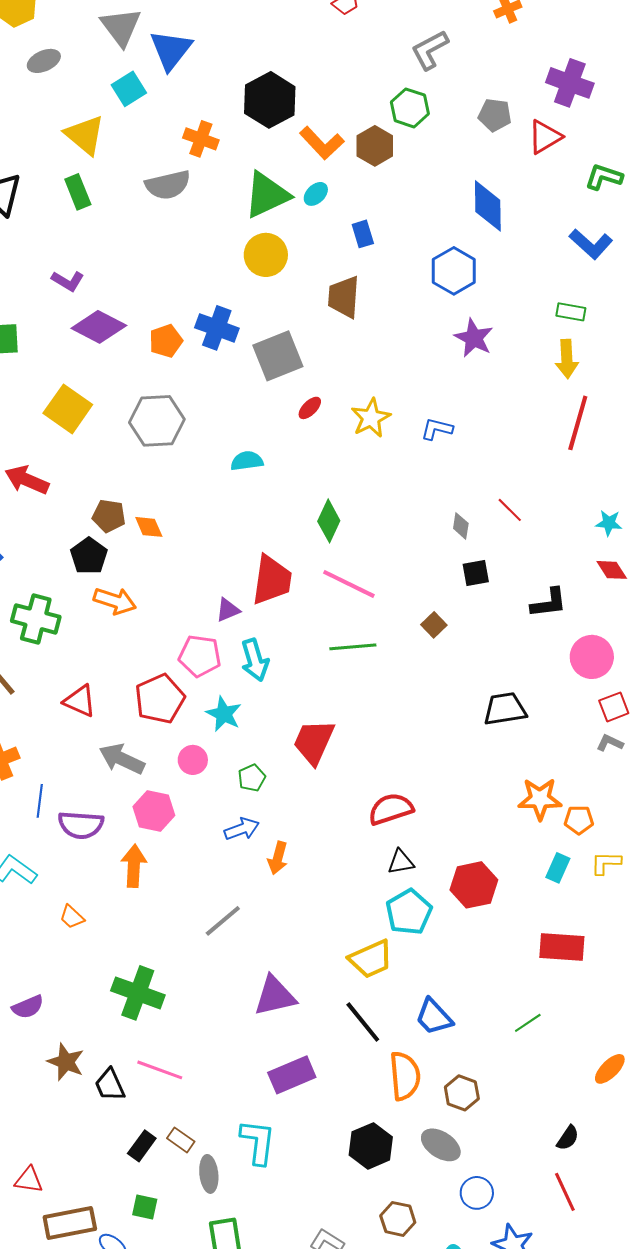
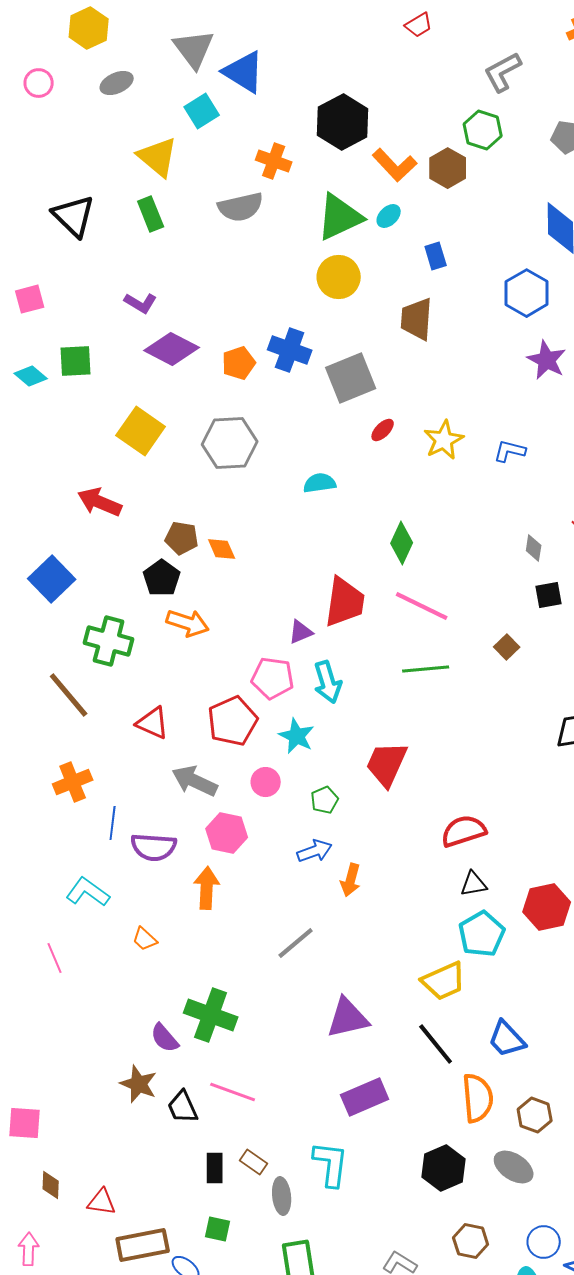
blue triangle: (171, 50) -> (244, 72), turned -36
purple semicircle: (28, 1007) -> (165, 1038), moved, turned 72
black rectangle: (142, 1146) -> (215, 1168), turned -36
blue circle: (477, 1193) -> (544, 1242), moved

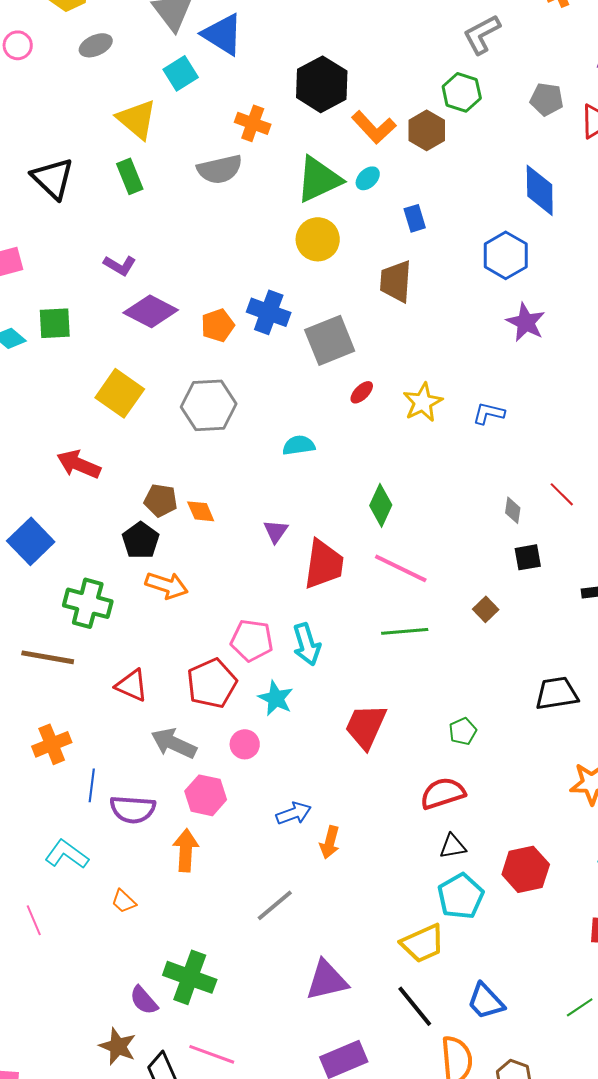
purple triangle: (301, 632) -> (276, 531), moved, turned -32
brown line: (69, 695) -> (48, 657), turned -40
green pentagon: (325, 800) -> (463, 731), moved

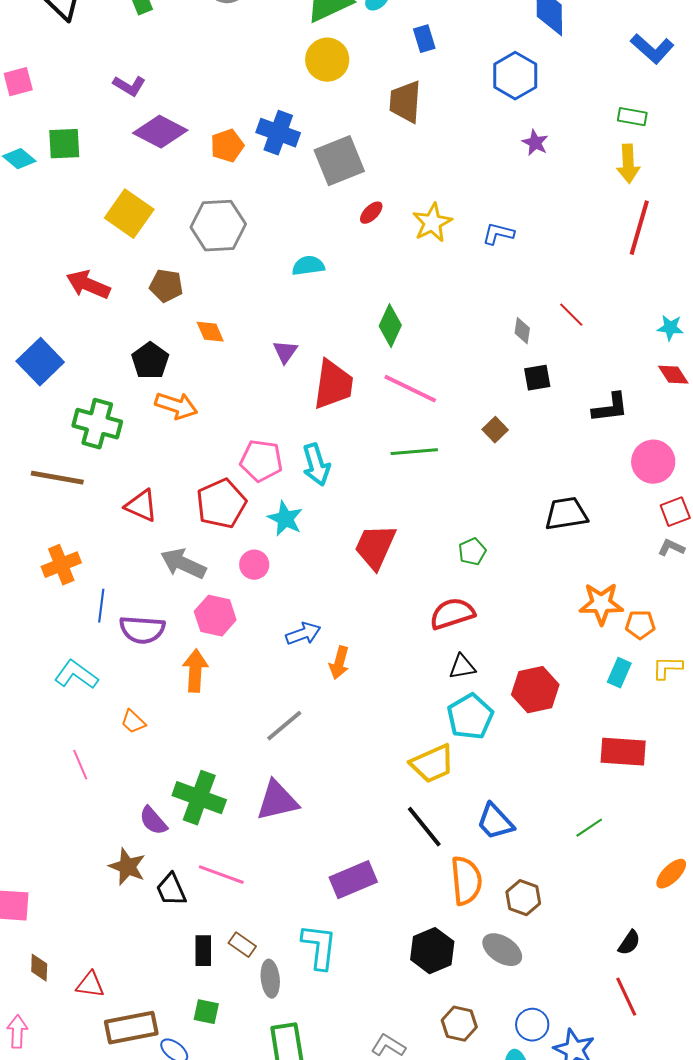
purple star: (526, 322) -> (535, 143), size x0.7
brown pentagon: (161, 500) -> (166, 286), moved
pink line: (34, 920) -> (80, 765), moved
purple triangle: (327, 980) -> (277, 801), moved

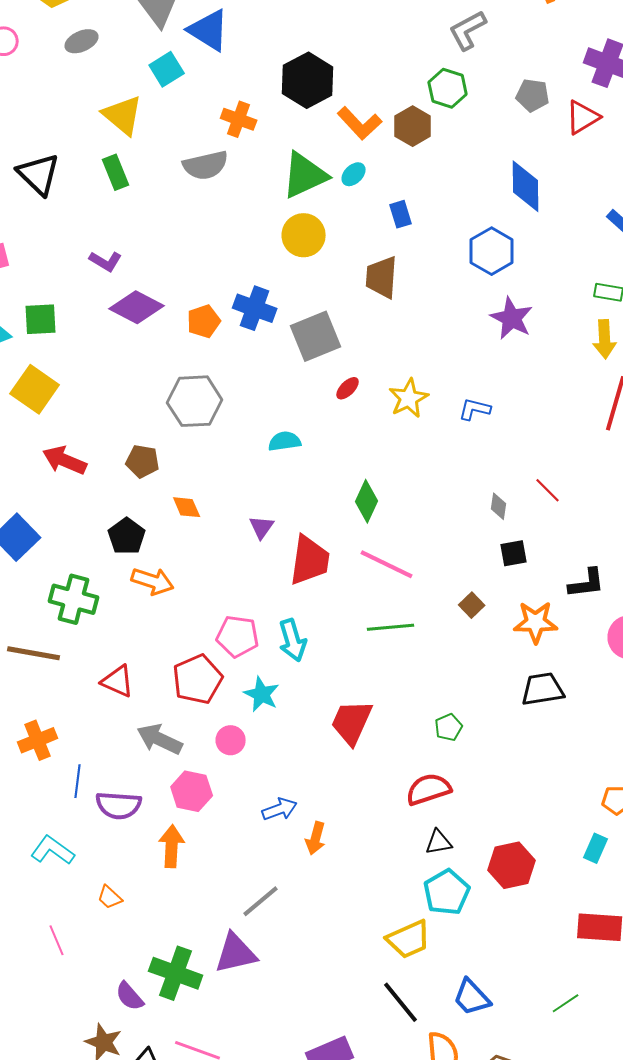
purple star: (535, 143) -> (512, 318), size x1.6
yellow square: (129, 214) -> (35, 389), moved
orange star: (601, 604) -> (536, 622), moved
purple triangle: (277, 801) -> (236, 953), moved

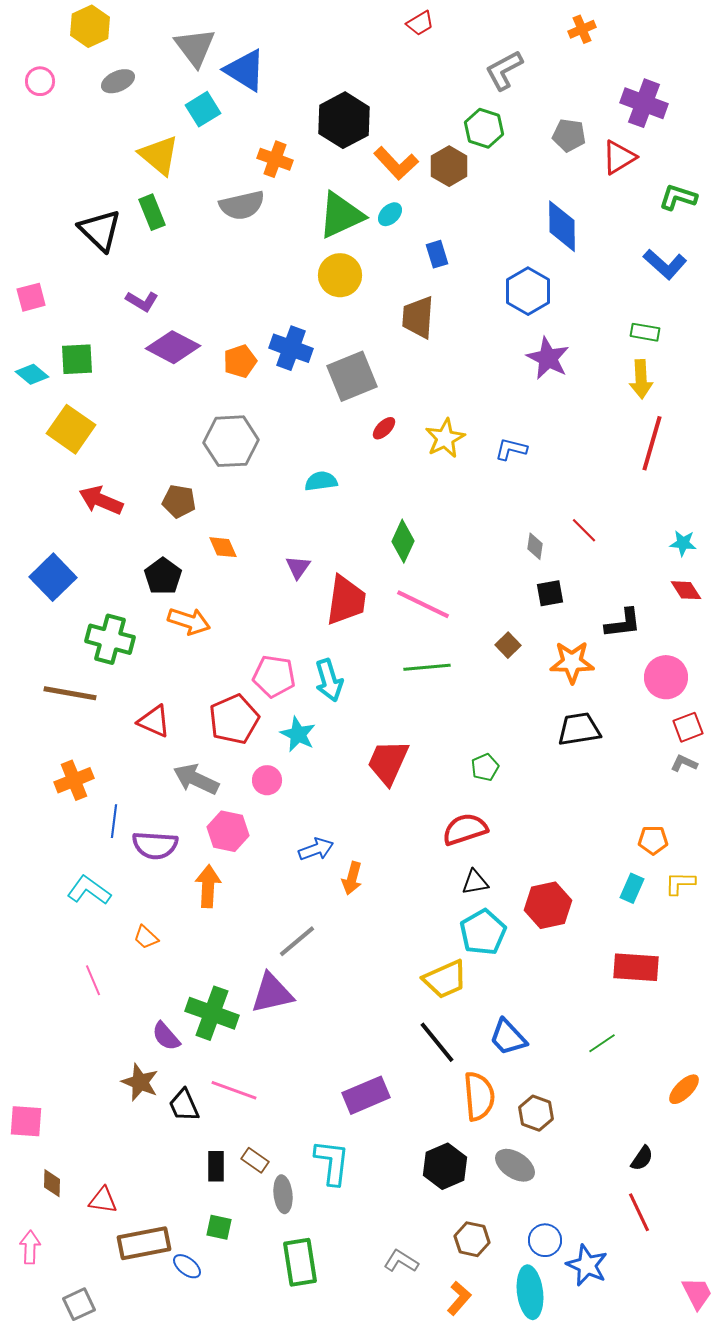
black triangle: (39, 174) -> (100, 230), moved

